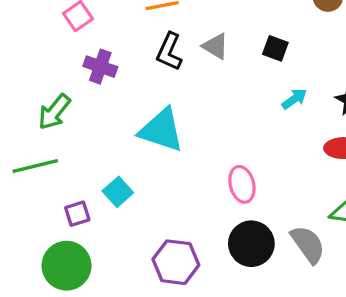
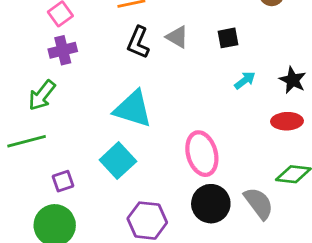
black square: (275, 48) -> (228, 38), turned -30
purple cross: (100, 67) -> (63, 50), moved, turned -32
pink ellipse: (242, 184) -> (202, 154), size x1.4
cyan square: (118, 192) -> (118, 161), moved, size x1.4

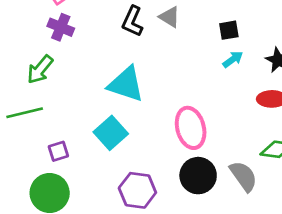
black square: (228, 38) -> (229, 30), moved
purple cross: (63, 50) -> (61, 27), turned 35

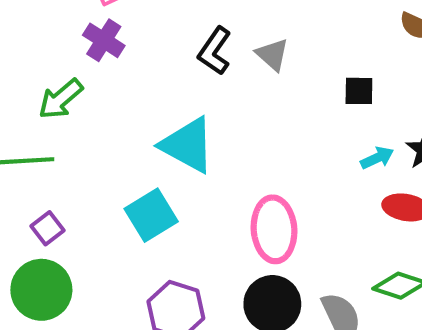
cyan arrow: (233, 59) -> (377, 158), moved
purple square: (58, 151) -> (48, 228), moved, turned -30

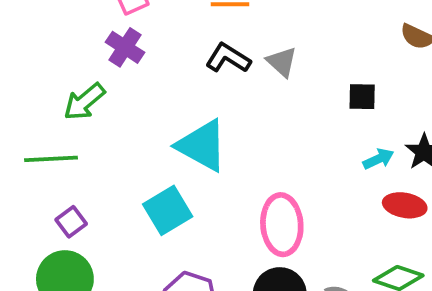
black L-shape: (215, 51) -> (228, 58), turned 87

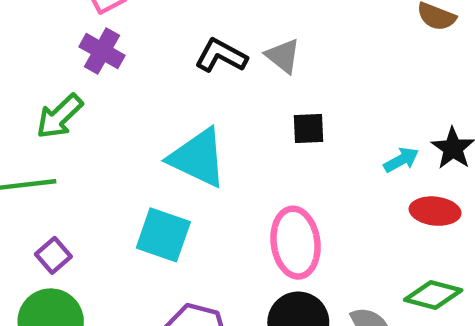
black square: (362, 97) -> (308, 129), moved
cyan square: (168, 210) -> (163, 235), turned -36

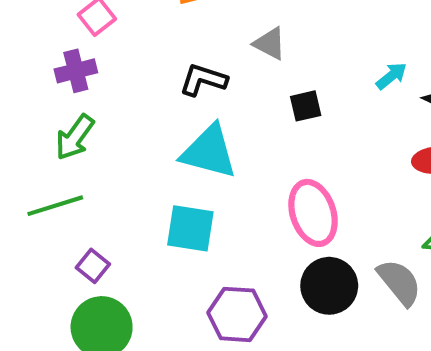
purple cross: (102, 51) -> (76, 71), moved, turned -33
black L-shape: (221, 56) -> (203, 80), moved
cyan arrow: (401, 160) -> (391, 76), moved

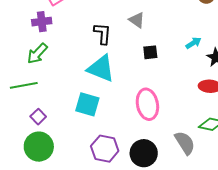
black L-shape: (203, 80) -> (103, 34), turned 70
black circle: (329, 286) -> (144, 153), moved

